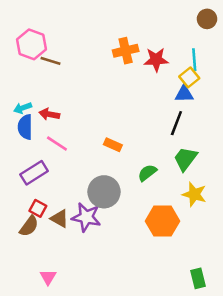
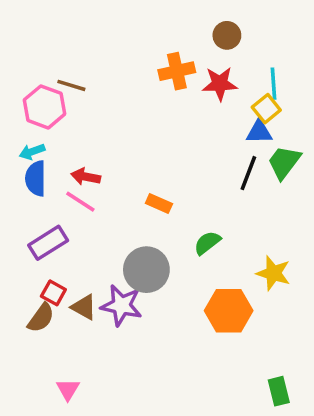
brown circle: (207, 19) -> (227, 35), moved
pink hexagon: (32, 44) -> (45, 107), moved
red arrow: (49, 114) -> (86, 177), moved
green trapezoid: (185, 159) -> (284, 162), moved

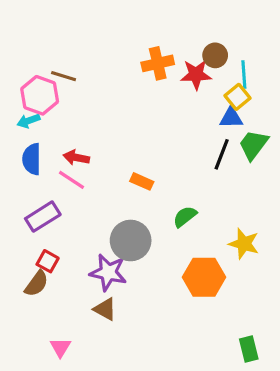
brown circle: (227, 35) -> (215, 55), moved
cyan arrow: (32, 152) -> (28, 121), moved
brown triangle: (84, 307) -> (105, 309), moved

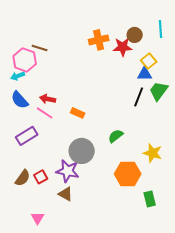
cyan line: (244, 75) -> (161, 29), moved
blue semicircle: (32, 159) -> (20, 100), turned -42
orange rectangle: (142, 181) -> (78, 113), moved
red square: (48, 261) -> (41, 177), moved, turned 32
green rectangle: (249, 349) -> (150, 199), moved

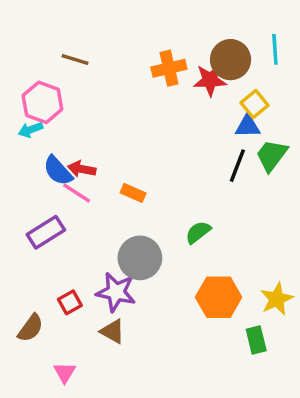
brown circle: (135, 35) -> (231, 60), size x1.5
brown line: (40, 48) -> (75, 60), moved
blue semicircle: (20, 100) -> (58, 171), moved
yellow star: (153, 153) -> (277, 299), moved, turned 30
brown semicircle: (23, 178) -> (31, 328), moved

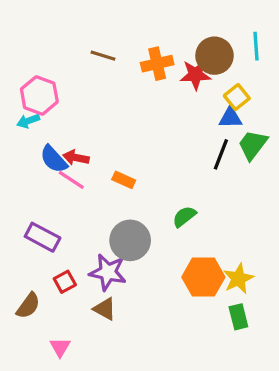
brown line: (75, 60) -> (103, 56), moved
purple rectangle: (46, 232) -> (43, 237), moved, turned 60
yellow star: (277, 299) -> (238, 279), moved

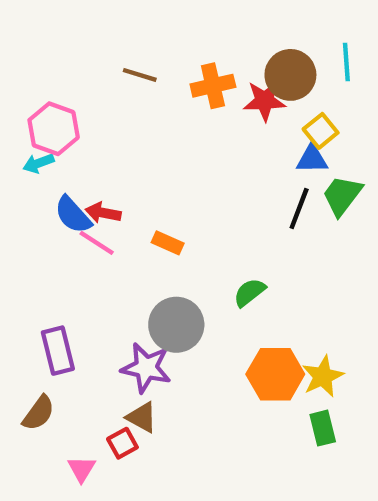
purple rectangle: (43, 237) -> (58, 351), moved, turned 48
red square: (65, 282) -> (122, 443), moved

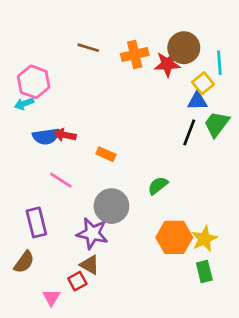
cyan line: (346, 62) -> (219, 63), moved
blue semicircle: (73, 215) -> (46, 136), turned -56
pink line: (97, 243) -> (61, 180), moved

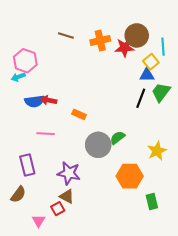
pink line: (61, 180) -> (46, 134), turned -30
gray circle: (111, 206) -> (98, 145), moved
yellow star: (204, 239) -> (157, 151), moved

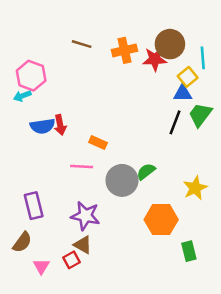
red arrow: (49, 100) -> (60, 125), turned -112
pink line: (46, 134) -> (82, 167), moved
pink triangle: (38, 221) -> (41, 266), moved

